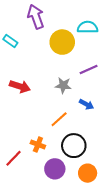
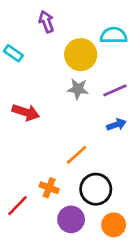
purple arrow: (36, 17) -> (46, 22), size x0.7
gray star: (63, 85) -> (78, 89), moved
blue arrow: (87, 104) -> (116, 125), moved, turned -48

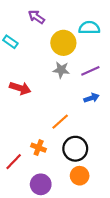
purple arrow: (46, 22) -> (36, 17), turned -35
purple circle: (71, 219) -> (41, 184), moved
orange circle: (114, 225) -> (80, 176), moved

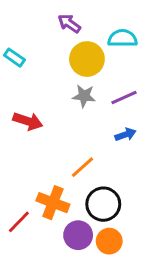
purple arrow: (36, 17) -> (69, 23), moved
orange cross: (39, 148) -> (53, 203), size x1.5
purple circle: (41, 184) -> (78, 235), moved

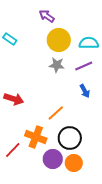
cyan semicircle: (123, 38) -> (89, 43), moved
red arrow: (28, 121) -> (14, 99), moved
blue arrow: (125, 135) -> (85, 91), turned 80

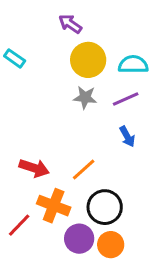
red arrow: (14, 99) -> (34, 168), moved

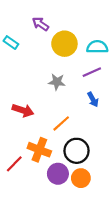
purple arrow: (70, 24) -> (40, 24), moved
gray star: (85, 97) -> (57, 82), moved
red arrow: (34, 168) -> (23, 110), moved

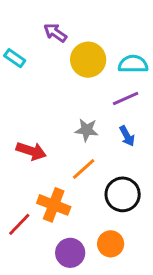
gray star: (57, 82) -> (87, 130), moved
black circle: (77, 151) -> (123, 194), moved
purple circle: (58, 174) -> (70, 253), moved

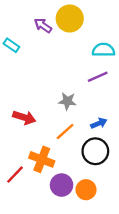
yellow circle: (88, 60) -> (70, 18), moved
blue arrow: (127, 136) -> (99, 123), moved, turned -84
purple circle: (70, 253) -> (62, 185), moved

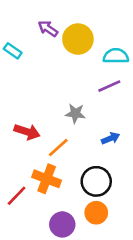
yellow circle: (70, 18) -> (78, 39), moved
orange line: (65, 131) -> (58, 147), moved
black circle: (95, 151) -> (96, 181), moved
purple circle: (62, 185) -> (62, 224), moved

